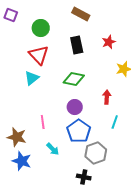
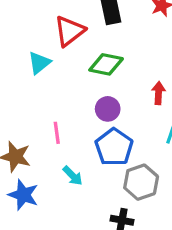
red triangle: (39, 55) -> (69, 31), moved, turned 35

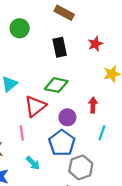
red triangle: (69, 31) -> (35, 106), moved
purple circle: (108, 109) -> (67, 117), moved

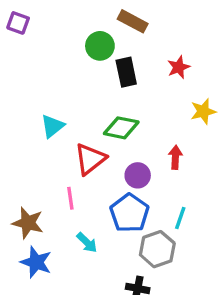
green circle: (20, 28) -> (100, 46), moved
cyan line: (102, 133) -> (180, 218), moved

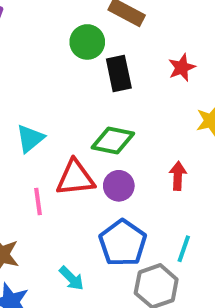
red triangle: (90, 159) -> (75, 178), turned 32
purple circle: (138, 175) -> (119, 186), moved
pink line: (70, 198) -> (38, 202), moved

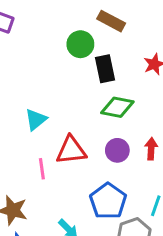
green diamond: (113, 140) -> (117, 107), moved
purple circle: (119, 186) -> (117, 150), moved

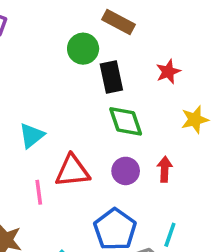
green diamond: (117, 107) -> (126, 121), turned 60

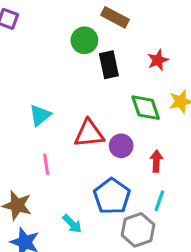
green diamond: (126, 121) -> (146, 108), moved
red arrow: (165, 169) -> (156, 161), moved
red triangle: (72, 171) -> (89, 134), moved

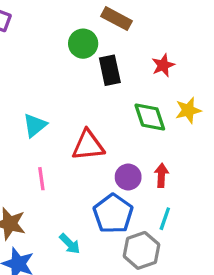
purple circle: (121, 146) -> (128, 177), moved

